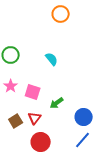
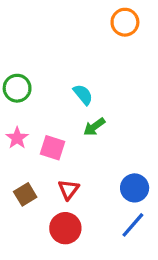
orange circle: (61, 14) -> (125, 22), moved
green arrow: (57, 103) -> (94, 127), moved
red triangle: (35, 118) -> (69, 190), moved

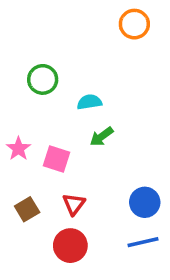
green circle: (17, 88) -> (43, 79), moved
cyan semicircle: (83, 95) -> (89, 102), turned -60
blue line: (133, 225) -> (143, 242), turned 36

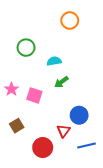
orange circle: (134, 24) -> (70, 20), moved
blue circle: (145, 202) -> (79, 115), moved
red triangle: (74, 204) -> (64, 131), moved

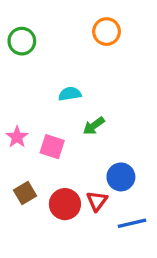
green circle: (26, 48) -> (22, 41), moved
cyan semicircle: (54, 61) -> (70, 94), moved
red circle: (43, 148) -> (65, 204), moved

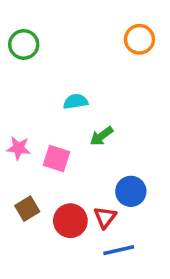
orange circle: (107, 32) -> (139, 39), moved
pink star: (17, 137) -> (19, 148), turned -30
blue line: (132, 223) -> (119, 250), moved

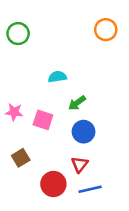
blue circle: (131, 191) -> (84, 132), moved
red circle: (70, 221) -> (53, 184), moved

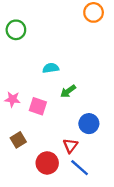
orange circle: (106, 30) -> (94, 12), moved
blue circle: (84, 132) -> (89, 124), moved
blue line: (90, 189) -> (80, 168), turned 54

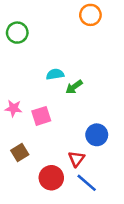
orange circle: (94, 12) -> (90, 15), moved
green arrow: (68, 91) -> (74, 87), moved
pink square: (38, 106) -> (41, 116), turned -36

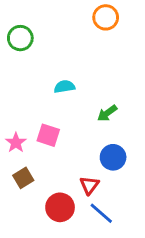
green arrow: (74, 87) -> (107, 113), moved
pink star: (13, 108) -> (16, 143), moved, turned 30
pink square: (41, 116) -> (48, 135), turned 36

